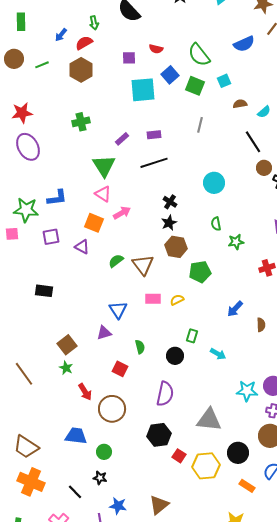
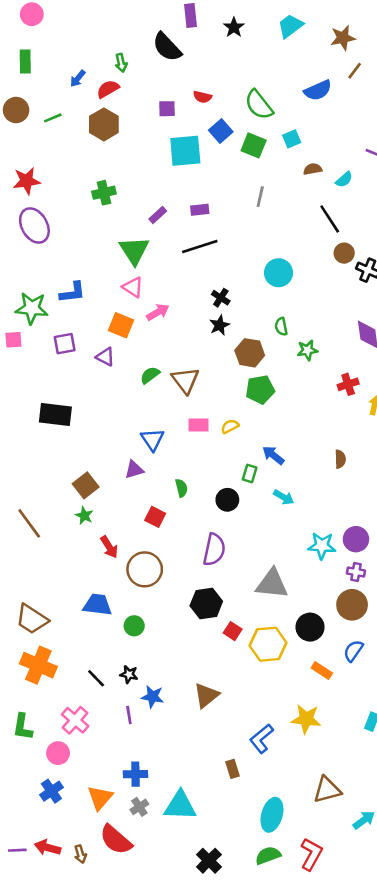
brown hexagon: (176, 247) -> (250, 353), moved
black rectangle: (44, 291) -> (55, 414), size x1.4
blue arrow: (235, 309) -> (273, 455), moved, turned 84
black star: (100, 478) -> (129, 674), moved

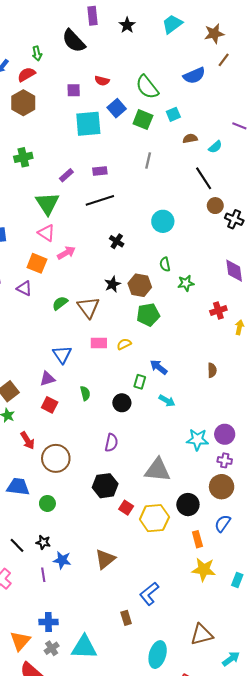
black star: (219, 325) -> (112, 284), moved
red square: (155, 517) -> (50, 405), moved
purple semicircle: (214, 550) -> (111, 443), size x0.7
orange rectangle: (322, 670) -> (197, 539), turned 42
yellow star: (306, 719) -> (204, 570), moved

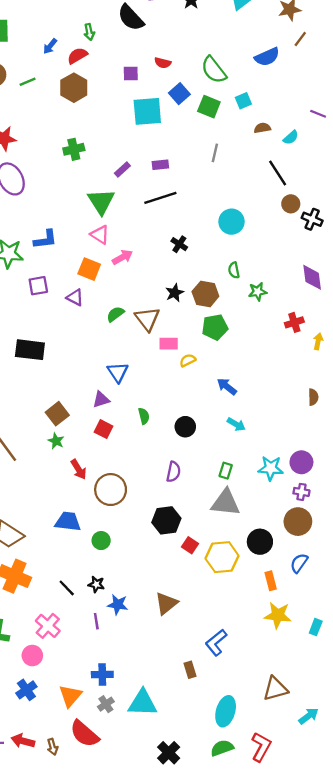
pink rectangle: (99, 343) -> (169, 344), moved
brown semicircle: (212, 370) -> (313, 397), moved
green rectangle: (140, 382) -> (226, 471), moved

